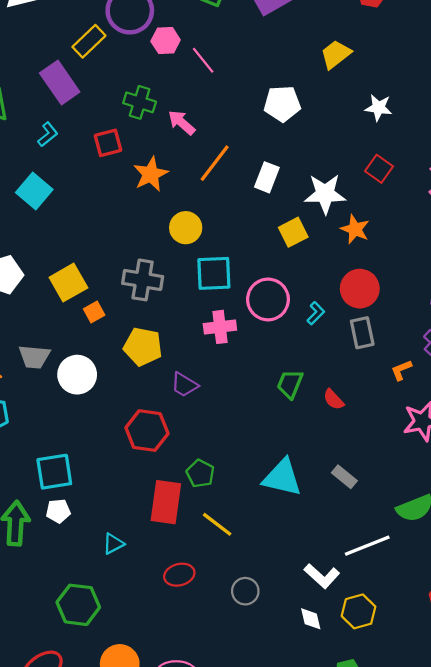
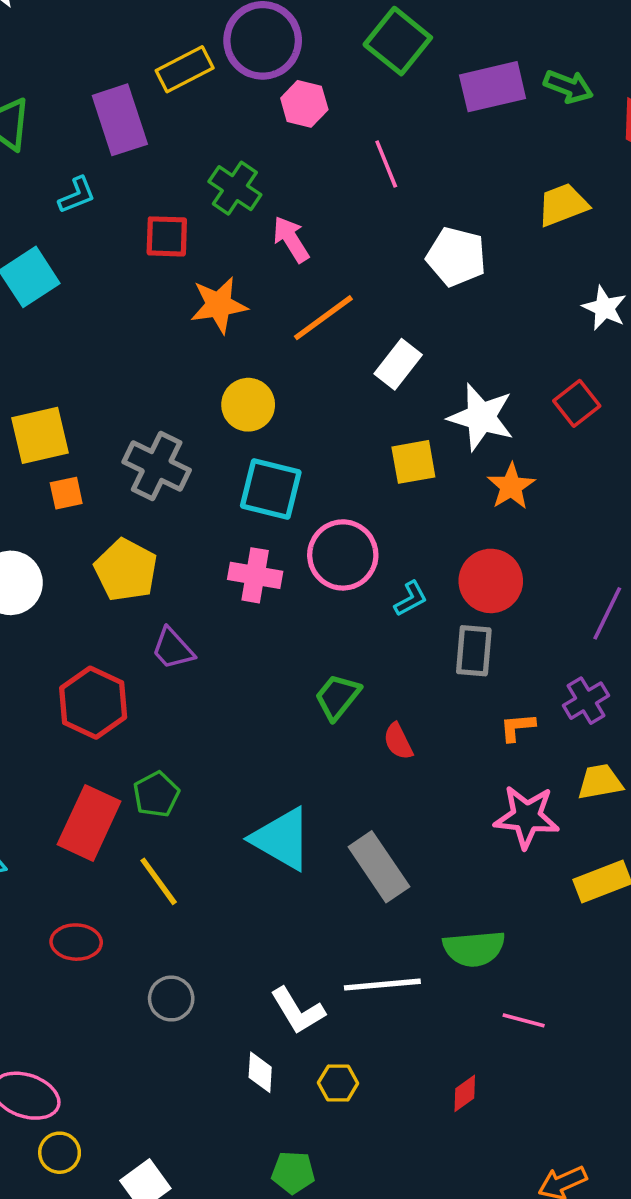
pink line: (203, 60) -> (386, 164), moved
gray rectangle: (344, 477) -> (379, 867), size x1.6
yellow hexagon: (359, 611) -> (338, 1083), size x0.7

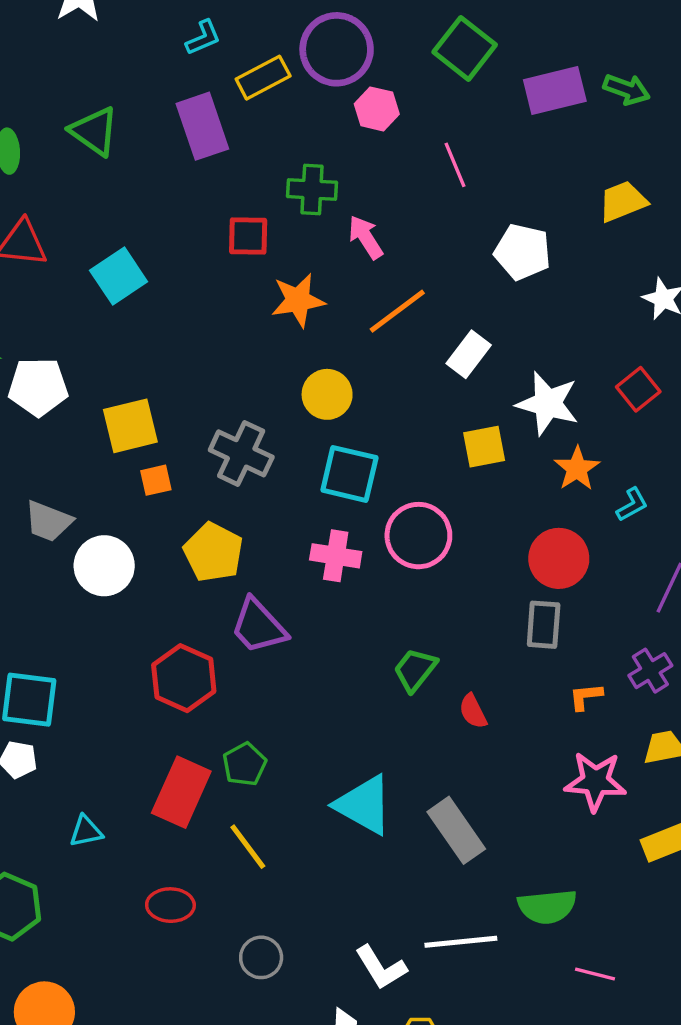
green cross: (235, 188) -> (312, 189), turned -30
cyan L-shape: (77, 195) -> (203, 38), moved
cyan L-shape: (411, 599) -> (632, 505), moved
purple trapezoid: (173, 649) -> (259, 626), size x1.4

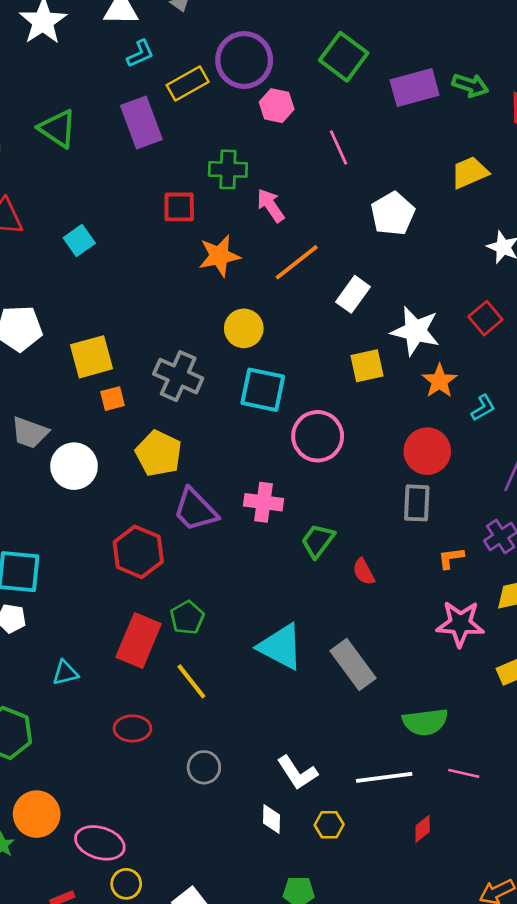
white pentagon: (522, 252) -> (393, 214), turned 30
cyan square: (119, 276) -> (79, 241), size x0.7
pink cross: (336, 556) -> (263, 502), moved
white line: (461, 942) -> (384, 777), moved

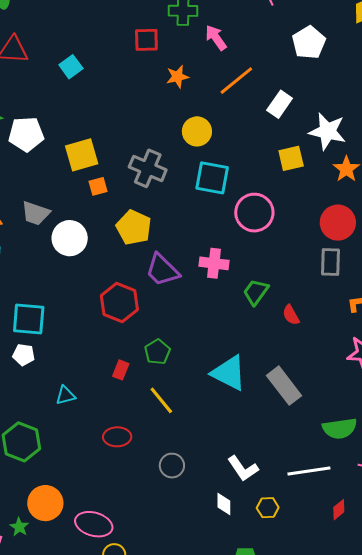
orange star: (219, 256) -> (177, 77), size x0.7
red rectangle: (139, 640) -> (121, 370), size x0.5

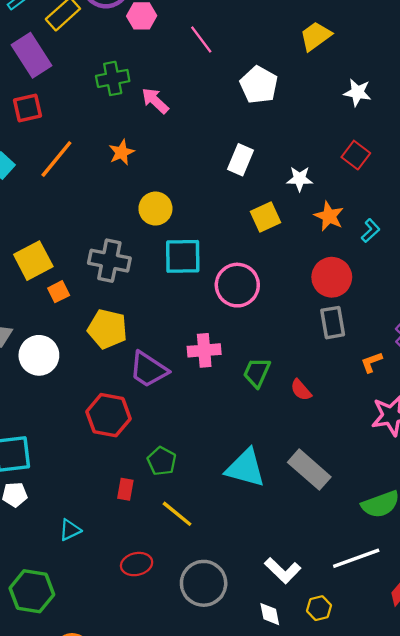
red square: (146, 40) -> (28, 108), moved
orange line: (236, 81) -> (56, 159), moved
white star: (327, 131) -> (300, 179), size x0.6
gray circle: (172, 466) -> (204, 583), size x1.6

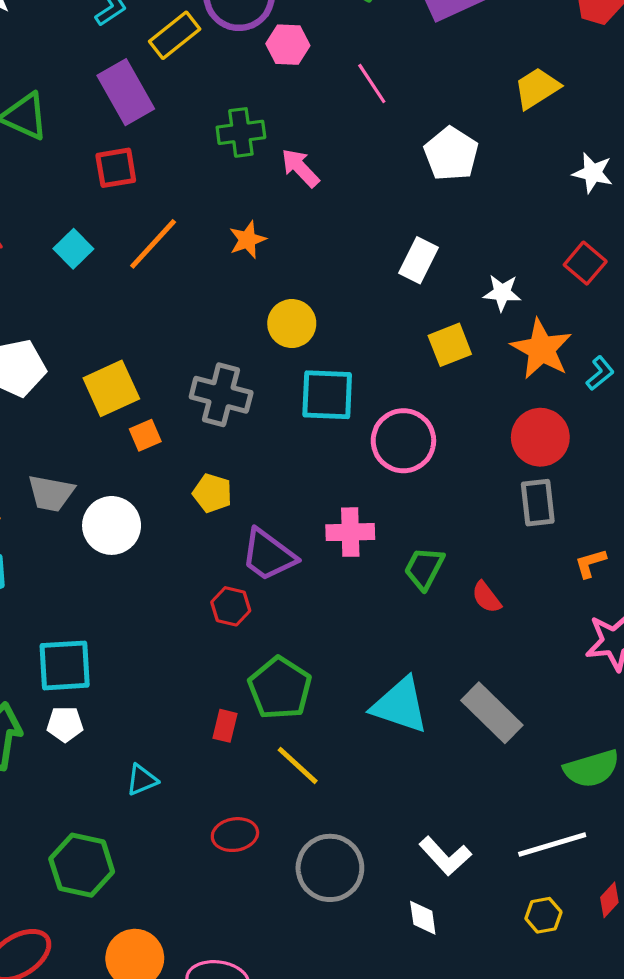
orange star: (329, 216) -> (541, 349), size x1.4
yellow pentagon: (107, 329) -> (212, 493), size x0.7
red hexagon: (109, 415) -> (231, 606), moved, size x0.6
green pentagon: (162, 461) -> (280, 688), size x1.5
yellow hexagon: (319, 608) -> (543, 915), moved

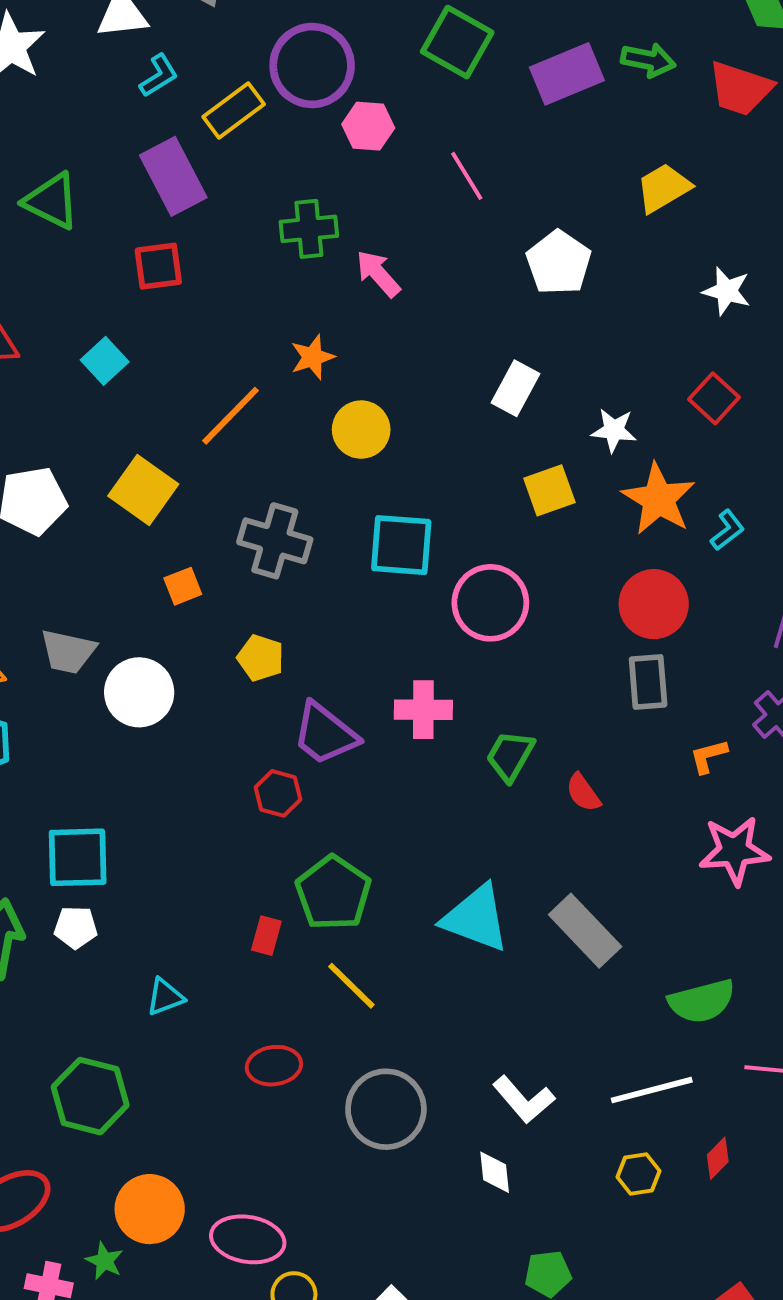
orange line: (153, 244) -> (231, 416), moved
yellow circle: (292, 323) -> (361, 430), moved
yellow square: (111, 388) -> (143, 490), moved, turned -32

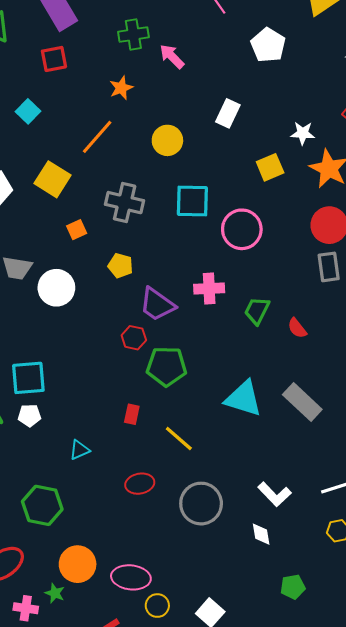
orange star: (312, 357) -> (121, 88), moved
white rectangle: (515, 388) -> (228, 113), moved
green pentagon: (333, 893) -> (167, 366), moved, turned -30

